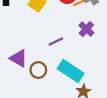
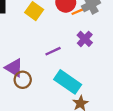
brown circle: (38, 70) -> (23, 80), moved

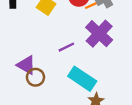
purple cross: (85, 39) -> (99, 34), size x1.6

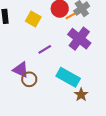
purple line: (66, 47) -> (45, 49), moved

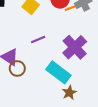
purple cross: (79, 39) -> (75, 47), moved

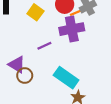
purple cross: (75, 47) -> (72, 29), moved, turned 35

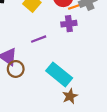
purple cross: (72, 29) -> (69, 24), size x0.6

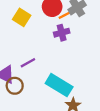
purple line: (39, 39) -> (28, 63), moved

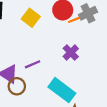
purple cross: (62, 33) -> (71, 52), moved, turned -35

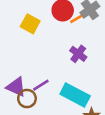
purple line: (33, 64) -> (41, 85), moved

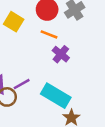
orange line: (78, 18) -> (49, 34), moved, turned 49

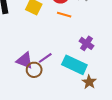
purple cross: (61, 54) -> (86, 43), moved

